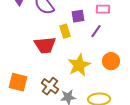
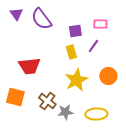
yellow rectangle: (65, 31) -> (71, 52), moved
red trapezoid: (45, 45) -> (29, 66), moved

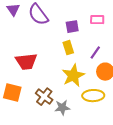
purple line: (93, 46) -> (95, 53), moved
yellow ellipse: (96, 114) -> (93, 96), moved

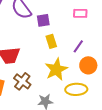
purple square: (72, 27) -> (43, 20), moved
brown cross: (44, 97) -> (22, 81), moved

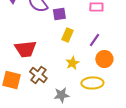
yellow rectangle: (51, 41) -> (67, 35), turned 40
yellow star: (56, 69) -> (72, 63), size x0.6

